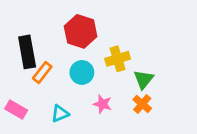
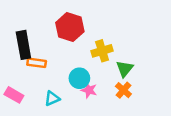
orange rectangle: (42, 72) -> (37, 63), turned 60
cyan circle: (82, 72) -> (79, 78), moved

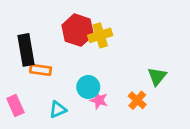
yellow cross: (102, 51) -> (100, 35), moved
green triangle: (125, 69) -> (157, 76), moved
pink rectangle: (14, 95) -> (15, 106), turned 36

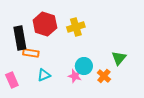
red hexagon: (78, 30) -> (45, 24), moved
cyan circle: (88, 87) -> (84, 66), moved
cyan triangle: (58, 110) -> (44, 75), moved

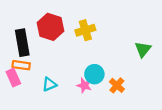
orange rectangle: (31, 53) -> (21, 65), moved
green triangle: (119, 58) -> (143, 49), moved
pink rectangle: (12, 80) -> (13, 78), moved

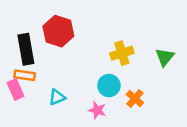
yellow cross: (85, 30) -> (122, 53), moved
pink star: (84, 85) -> (97, 110), moved

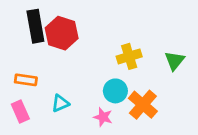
black rectangle: (26, 49) -> (35, 26), moved
pink rectangle: (16, 89) -> (20, 112), moved
orange cross: (135, 99) -> (143, 105), size x1.5

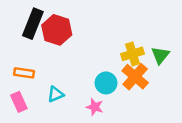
black rectangle: (35, 26) -> (33, 24), turned 32
yellow cross: (129, 56) -> (133, 54), moved
orange cross: (143, 105) -> (135, 77), moved

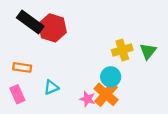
black rectangle: (33, 24) -> (30, 22), turned -76
orange cross: (135, 77) -> (106, 94), moved
cyan circle: (106, 83) -> (111, 77), moved

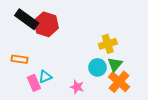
green triangle: (148, 51) -> (115, 64), moved
pink rectangle: (17, 94) -> (34, 83), moved
orange cross: (106, 94) -> (119, 82), moved

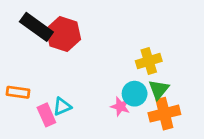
orange rectangle: (19, 59) -> (18, 92), moved
orange cross: (119, 82) -> (164, 114), turned 35
pink star: (77, 87) -> (120, 106), moved

